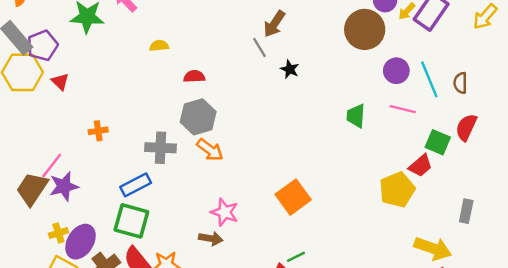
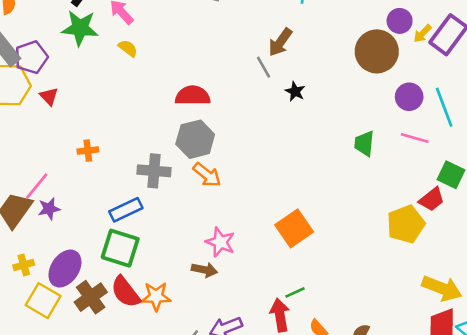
yellow semicircle: (159, 46) -> (128, 48), moved, turned 42
red semicircle: (194, 76) -> (193, 96), size x1.5
purple star: (64, 186) -> (49, 209), size x0.7
yellow cross: (58, 233) -> (24, 265), moved

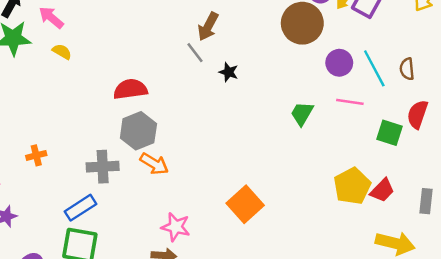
green trapezoid: (364, 144) -> (302, 114), turned 32
red trapezoid: (432, 199) -> (382, 190), moved

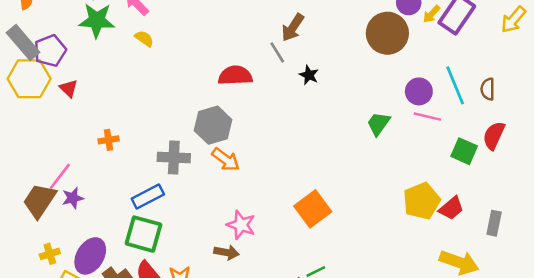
purple circle: (339, 63) -> (419, 91), moved
red semicircle: (130, 89) -> (235, 76), moved

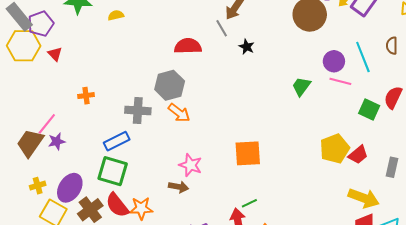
yellow semicircle: (144, 39) -> (116, 15), turned -49
brown semicircle: (488, 89) -> (392, 46), moved
orange square: (313, 209) -> (248, 153), turned 32

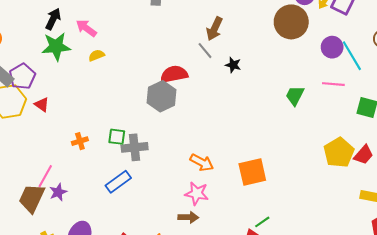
purple circle: (334, 61) -> (332, 47), moved
gray hexagon: (170, 85) -> (161, 96), moved
orange arrow: (179, 113) -> (202, 162), moved
green square: (113, 171) -> (117, 137), moved, size x0.6

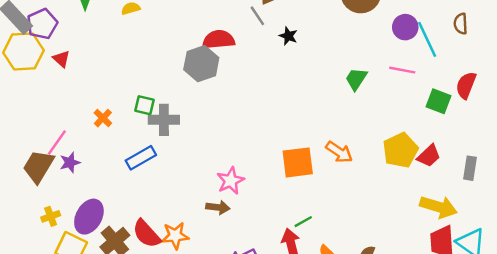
orange cross: (80, 141) -> (103, 118), moved, turned -35
orange arrow: (202, 162) -> (339, 152), moved
pink star: (197, 193) -> (230, 181), turned 30

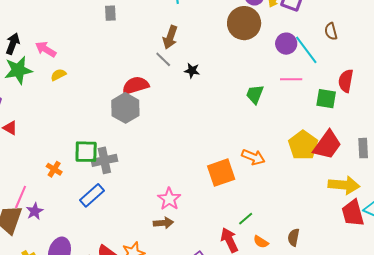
green square: (144, 105) -> (86, 152), size x1.4
red trapezoid: (429, 156) -> (327, 145), size x1.5
green line: (303, 222) -> (246, 219), moved

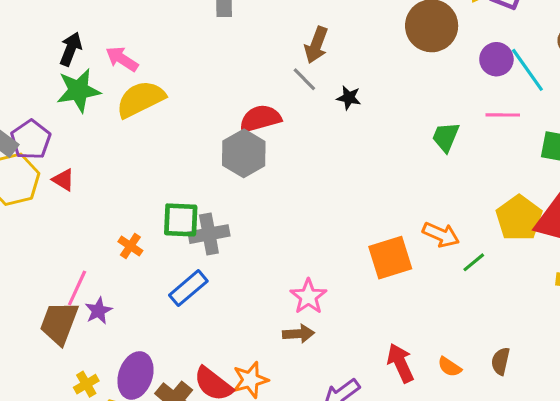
yellow semicircle: (58, 75) -> (141, 99), size x2.0
green line: (246, 219) -> (474, 262), moved

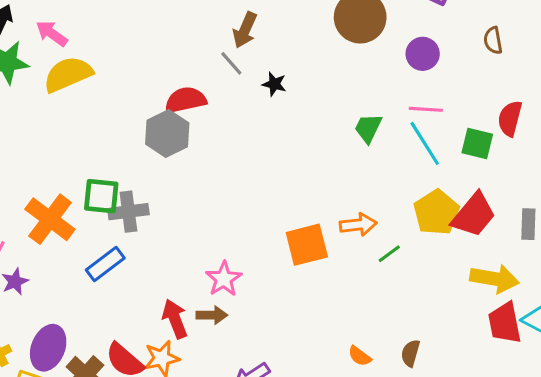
cyan line: (527, 70) -> (425, 143), moved
orange arrow: (441, 235) -> (358, 225), turned -33
orange cross: (130, 246) -> (50, 219), size x2.0
red arrow: (400, 363) -> (175, 319), moved

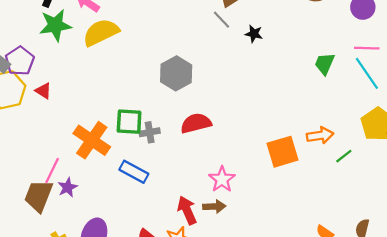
red semicircle: (185, 100) -> (196, 123), moved
gray cross: (128, 212) -> (150, 132), size x0.7
blue rectangle: (105, 264) -> (134, 172), turned 68

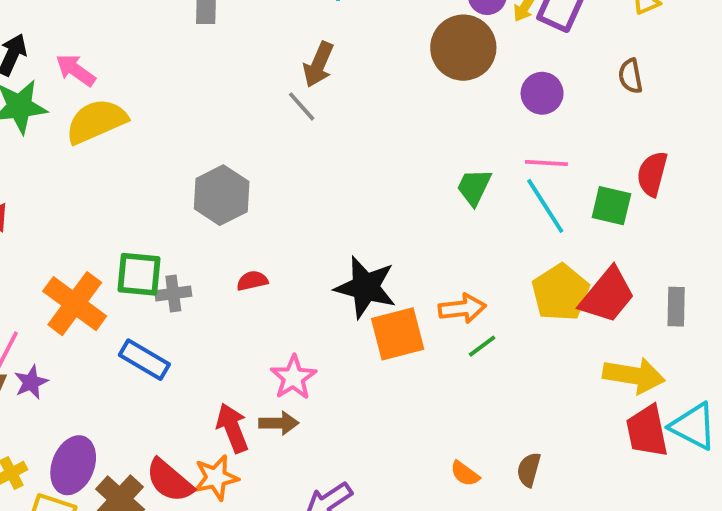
black star: (254, 34) -> (366, 287), moved, size x2.0
red semicircle: (196, 123) -> (252, 281), size x0.6
green line: (344, 156) -> (482, 346), moved

